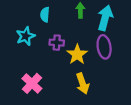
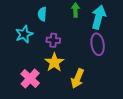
yellow star: (77, 54) -> (54, 62), moved
yellow arrow: (83, 83) -> (77, 79), turned 42

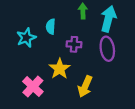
cyan semicircle: (42, 14) -> (51, 27), moved
purple cross: (53, 40) -> (74, 44), moved

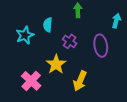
cyan arrow: (108, 19) -> (116, 21), moved, size x0.6
purple cross: (74, 44) -> (70, 41), turned 32

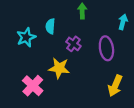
yellow star: (56, 64) -> (59, 68), turned -30
yellow arrow: (80, 81) -> (115, 86), moved

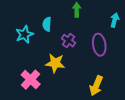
yellow arrow: (115, 86) -> (96, 86), moved

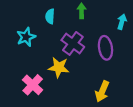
cyan semicircle: (47, 24) -> (50, 16), moved
purple cross: (68, 41) -> (73, 43), size x1.5

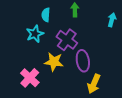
cyan star: (26, 37) -> (35, 34), moved
purple ellipse: (105, 48) -> (83, 61), moved

